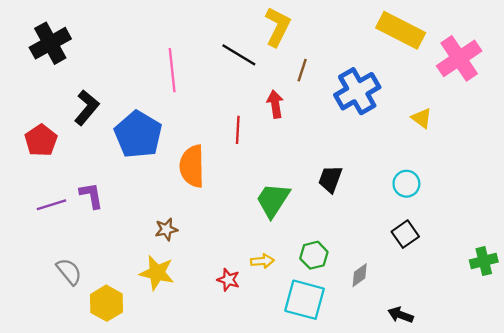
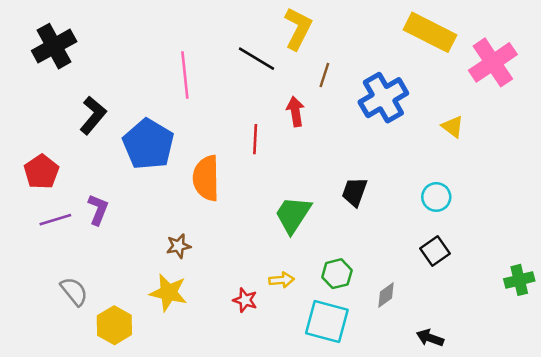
red pentagon: (41, 140) -> (41, 172), moved
purple L-shape: (91, 195) -> (98, 210), turned 32

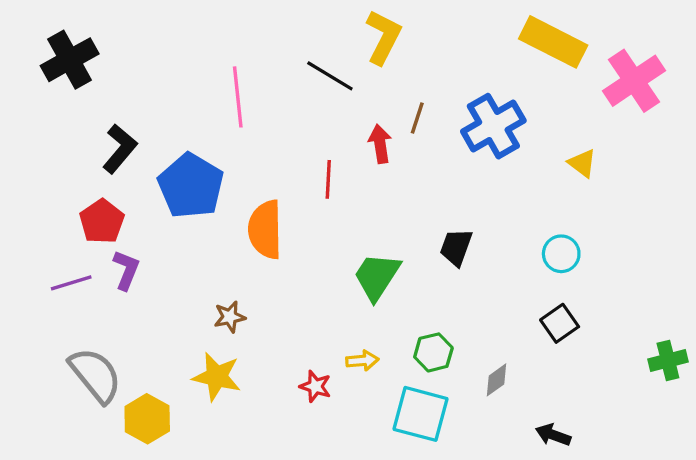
brown line: (324, 75) -> (417, 118), moved
red pentagon: (41, 172) -> (102, 221), moved
gray semicircle: (74, 291) -> (95, 375), size x1.5

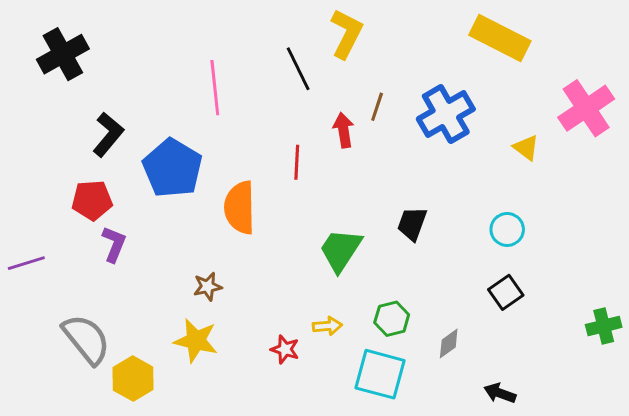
black line: (330, 76) -> (298, 69), turned 33
pink cross: (634, 81) -> (586, 108), moved
red pentagon: (102, 221) -> (92, 200), turned 30
purple line: (71, 283) -> (26, 263), moved

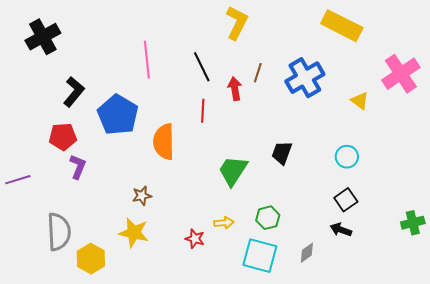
black line: (298, 69) -> (202, 67), moved
gray semicircle: (86, 339) -> (59, 232), turned 36
gray diamond: (449, 343) -> (307, 253), moved
black arrow: (500, 393) -> (341, 230), moved

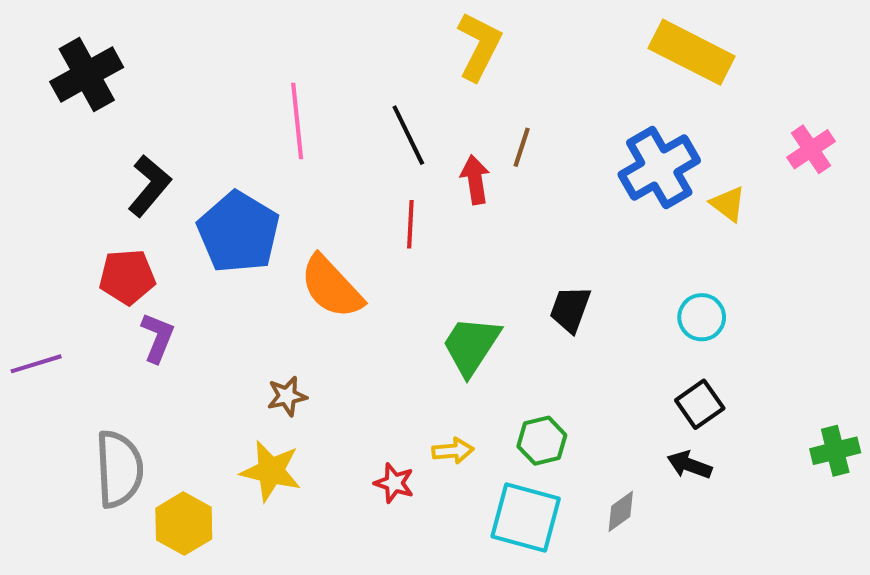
pink cross: (401, 74) -> (811, 149), size x0.6
blue cross: (305, 78) -> (659, 168), moved
orange semicircle: (164, 142) -> (331, 287), turned -42

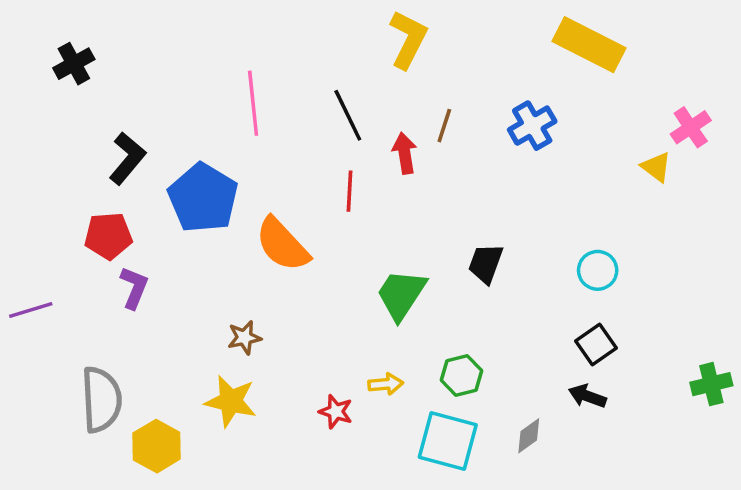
black cross: (87, 74) -> (74, 64), size x0.7
blue cross: (659, 168) -> (532, 126), moved, size x0.7
yellow triangle: (728, 204) -> (656, 167), moved

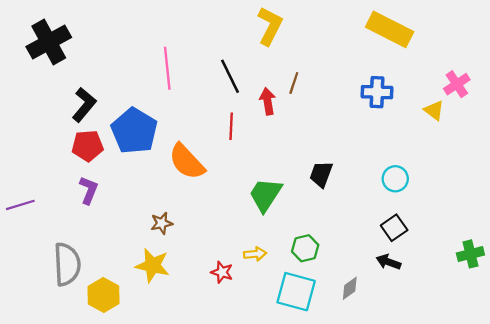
black cross: (74, 64) -> (49, 42), size x1.6
blue cross: (532, 126) -> (377, 92), moved, turned 32
red pentagon: (108, 236) -> (88, 146), moved

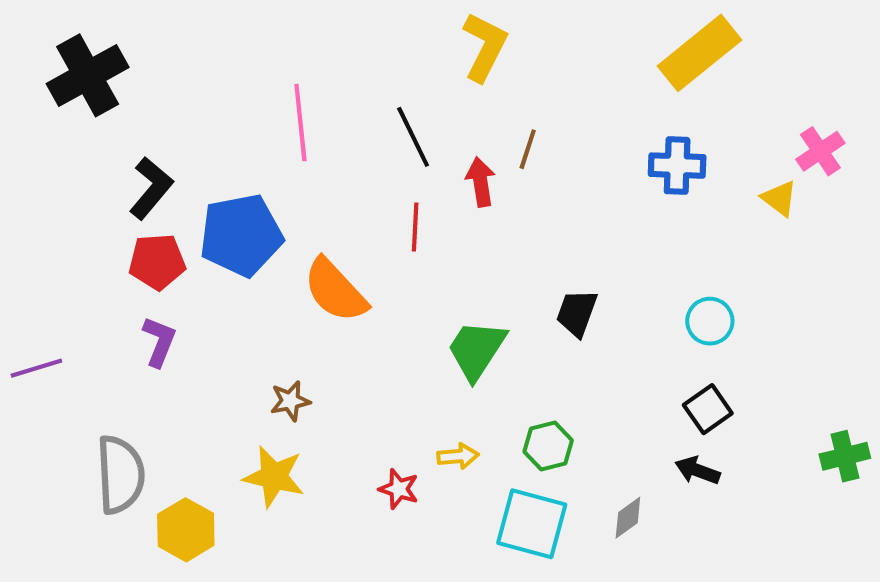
yellow rectangle: (390, 29) -> (700, 53), turned -66
blue pentagon: (134, 131) -> (241, 235), turned 30

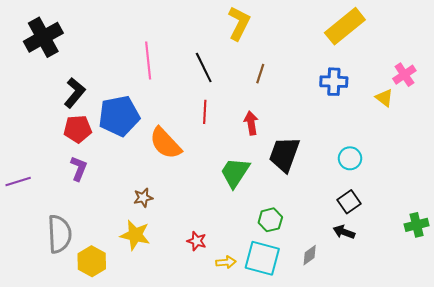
red arrow: (481, 182) -> (251, 123), moved
black trapezoid: (577, 313) -> (284, 154), size x1.5
yellow arrow: (458, 456) -> (226, 262), moved

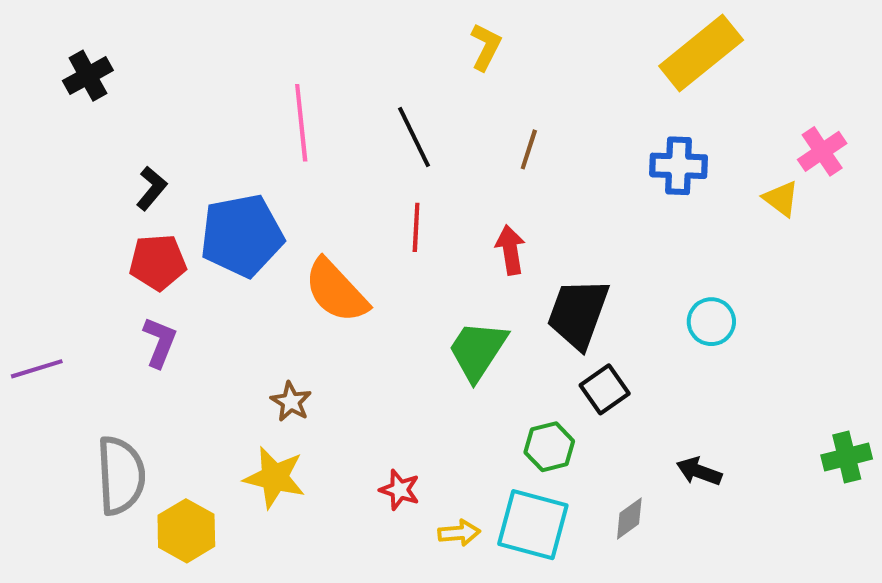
yellow L-shape: (239, 23) -> (486, 47), size x0.7
black cross: (43, 37) -> (88, 76), size x0.6
black L-shape: (75, 93) -> (152, 188), size x0.7
brown star: (143, 198) -> (291, 402), turned -30
black square: (349, 202) -> (605, 389), moved

